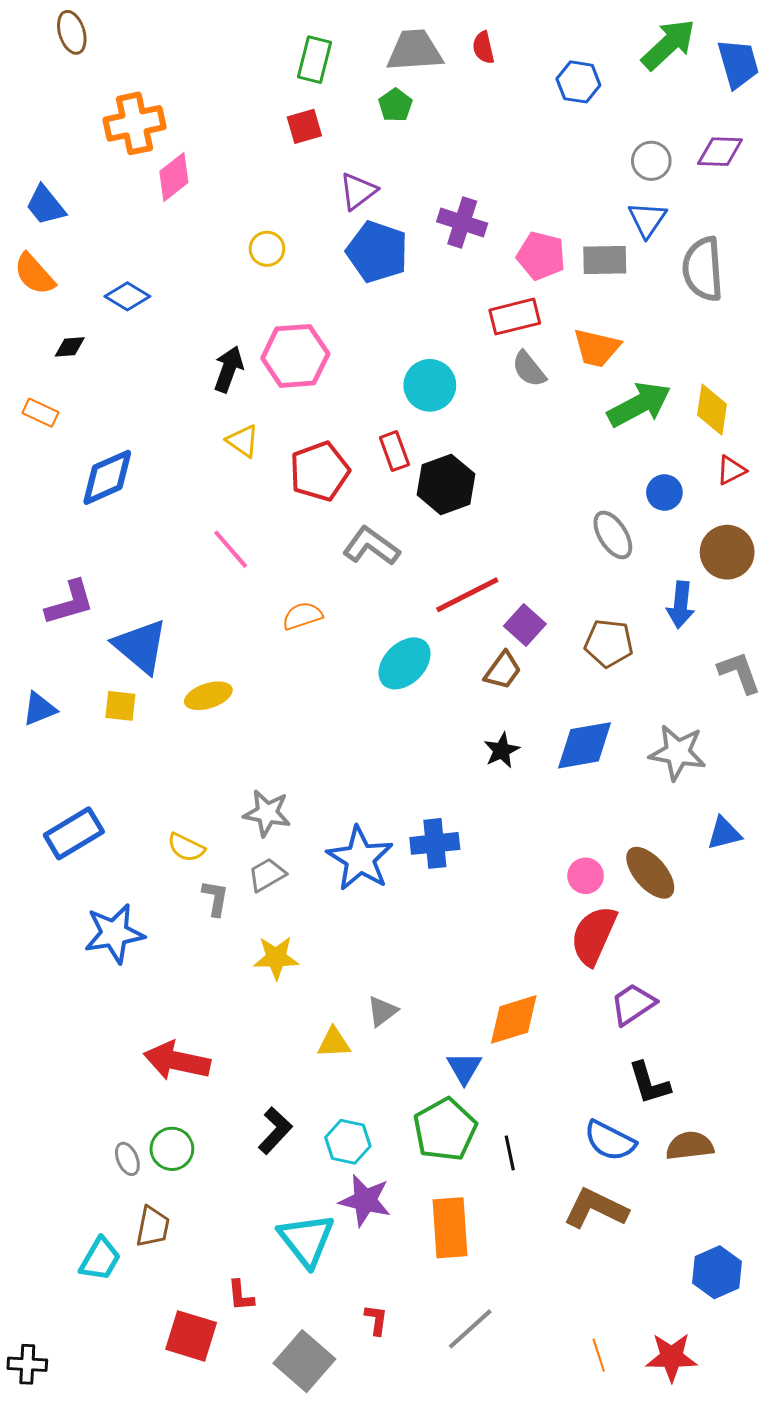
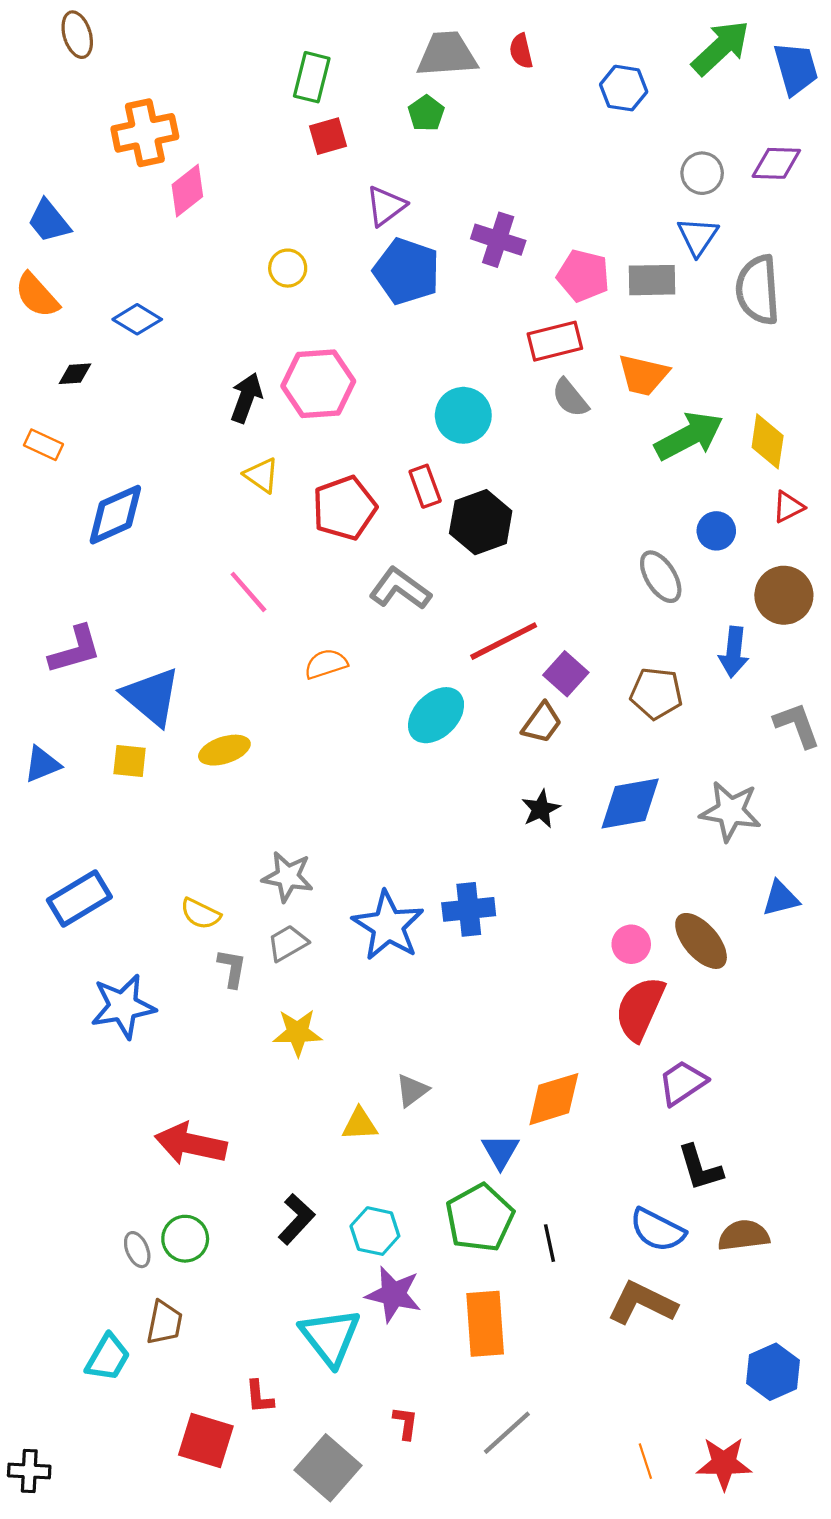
green rectangle: (315, 60) -> (312, 77), moved

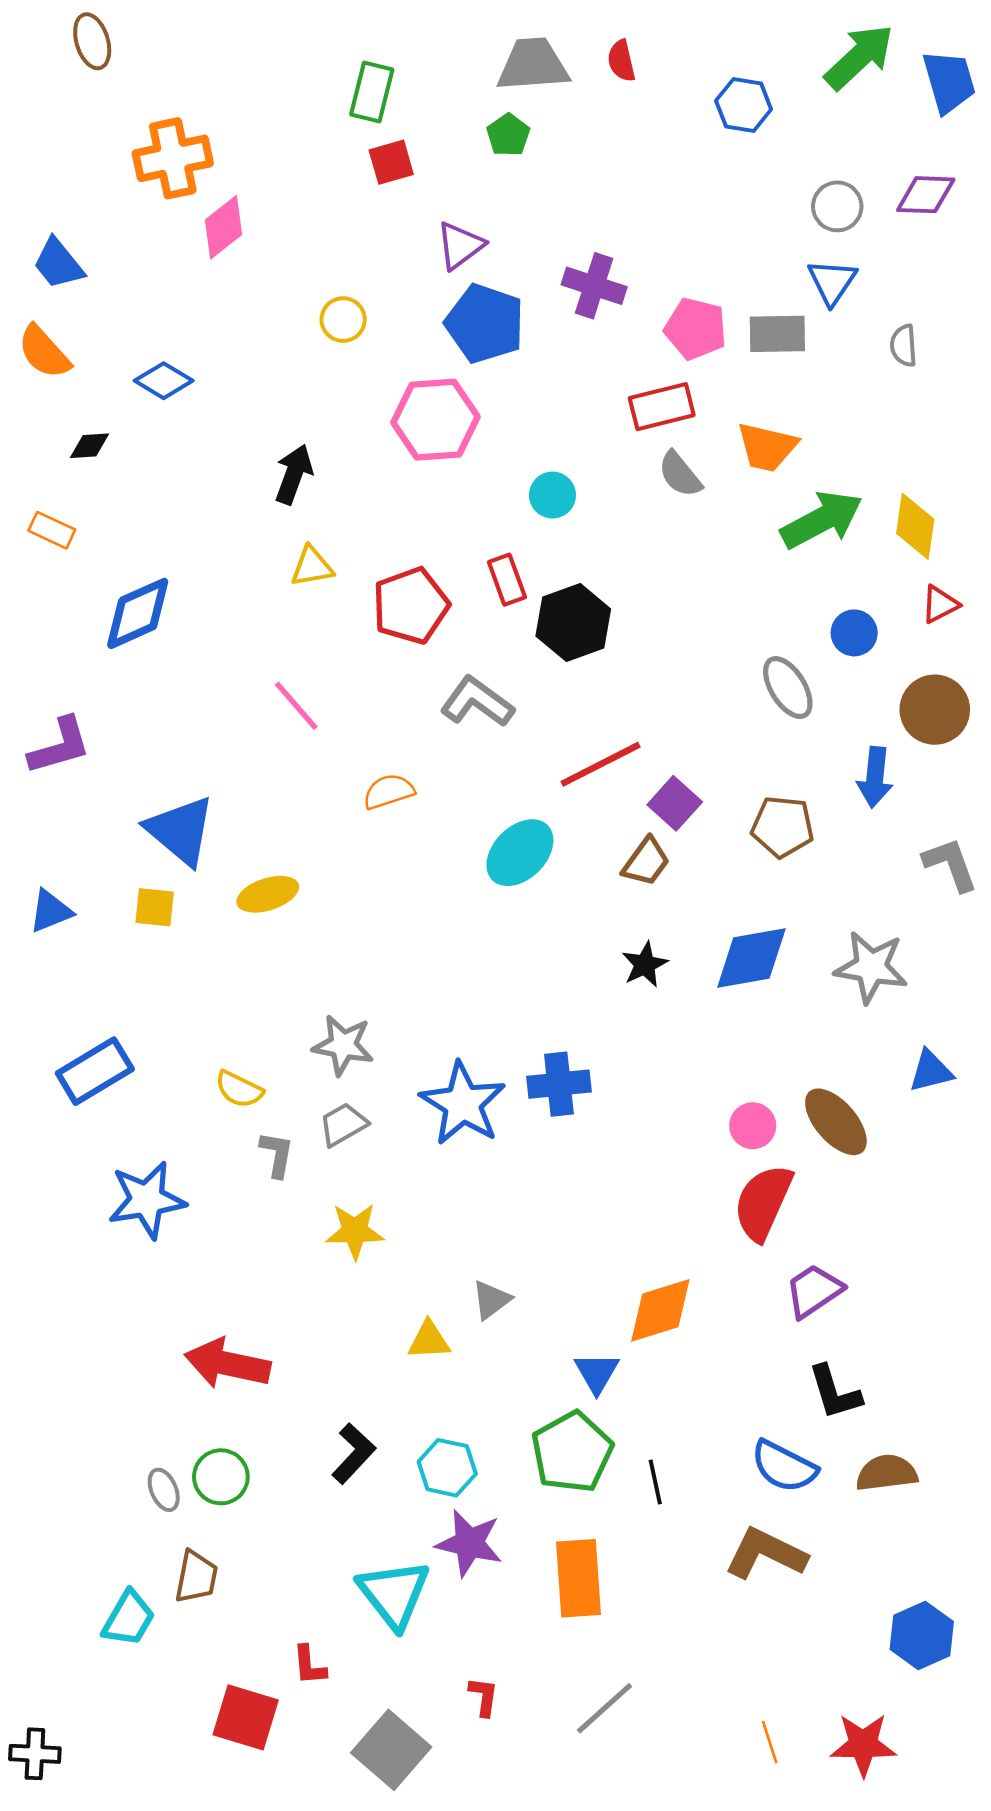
gray semicircle: (758, 290) -> (904, 346), size x0.5
pink hexagon: (318, 384) -> (435, 420), moved
cyan circle: (463, 415) -> (552, 495), size x0.7
yellow triangle: (262, 475) -> (312, 567), turned -45
purple L-shape: (75, 650) -> (60, 746), moved

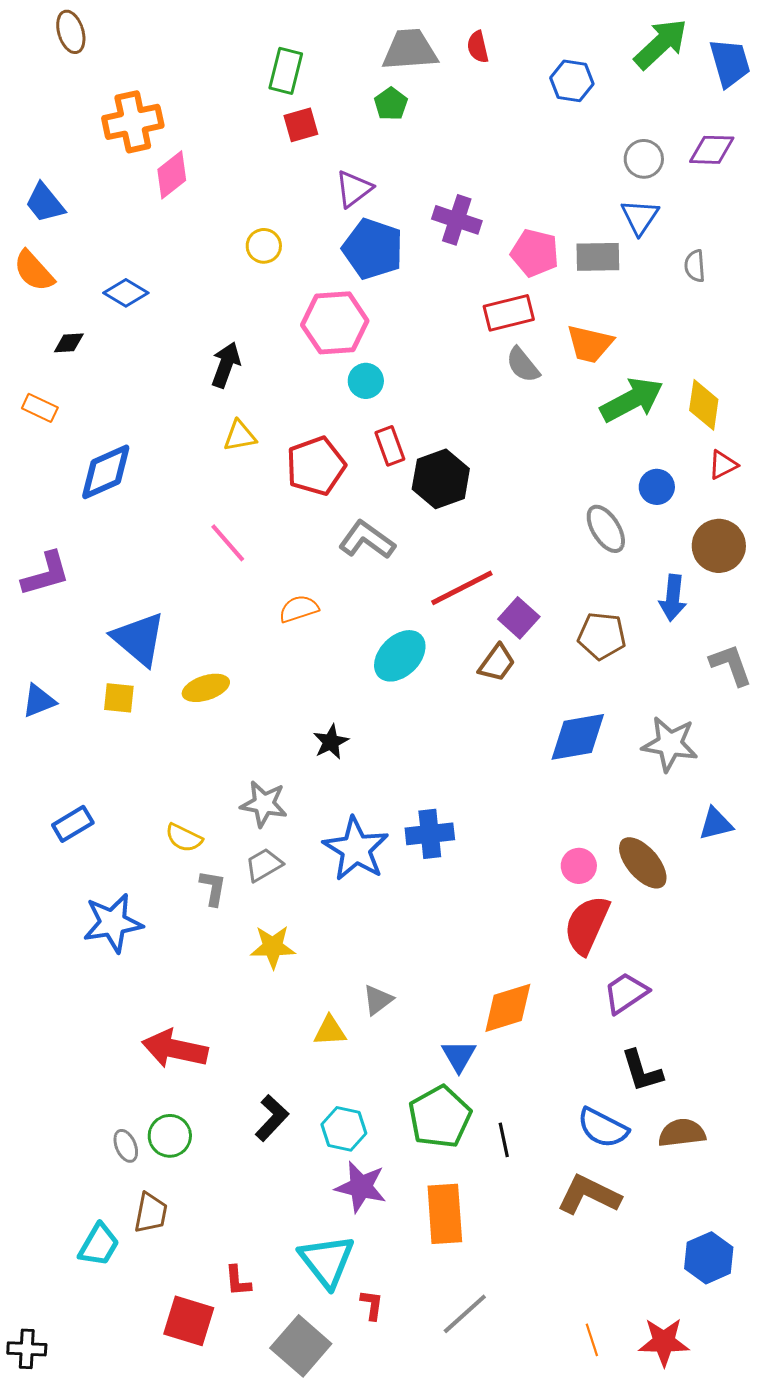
cyan circle: (552, 495) -> (366, 381), moved
black star: (645, 964) -> (331, 742), moved
blue rectangle: (95, 1071) -> (73, 824), size x0.7
cyan triangle: (394, 1594) -> (327, 1261), moved

